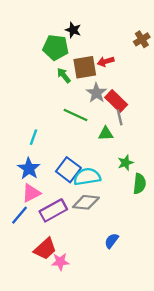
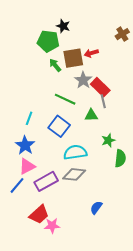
blue square: (68, 170) -> (59, 126), moved

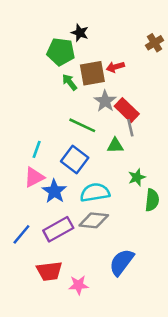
blue star: (25, 145) -> (54, 191), moved
pink triangle: (27, 166) -> (34, 177), moved
blue semicircle: (96, 208) -> (122, 262), size x1.6
red trapezoid: (39, 215) -> (49, 271), turned 35
pink star: (52, 226) -> (78, 285), moved

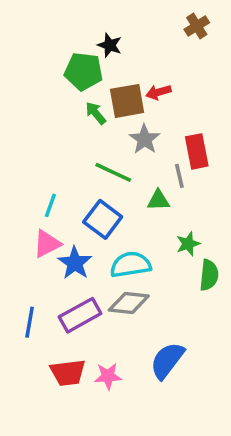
brown cross: (155, 43) -> (197, 26), moved
red rectangle: (127, 110) -> (197, 151), moved, turned 35
blue line: (21, 234) -> (30, 322), turned -30
pink star: (78, 285) -> (108, 376), moved

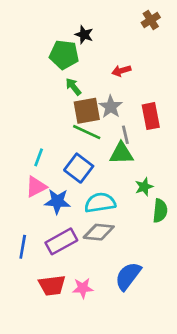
brown square: (127, 101) -> (87, 111), moved
gray line: (179, 176) -> (125, 135), moved
green triangle: (158, 200) -> (121, 153), size x1.4
blue star: (75, 263) -> (57, 201), turned -30

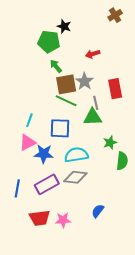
blue square: (79, 168) -> (60, 128), turned -35
blue semicircle: (128, 276) -> (98, 211), size x0.6

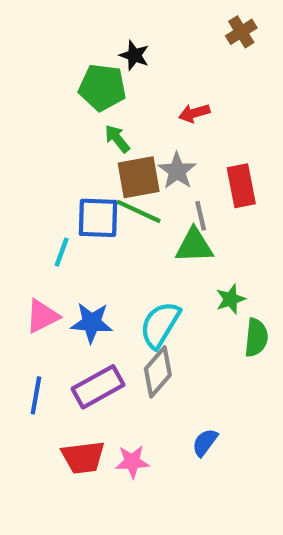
blue square: (60, 128) -> (98, 218), moved
pink triangle: (27, 143) -> (42, 316), moved
cyan semicircle: (76, 155) -> (160, 325), turned -50
gray diamond: (75, 177) -> (158, 372), turned -55

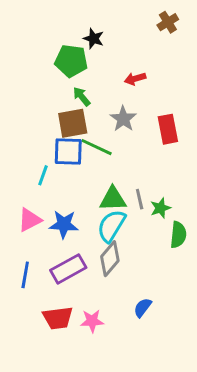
brown square: (139, 177) -> (73, 123), moved
gray line: (201, 216) -> (140, 199), moved
green triangle: (194, 246) -> (113, 199), moved

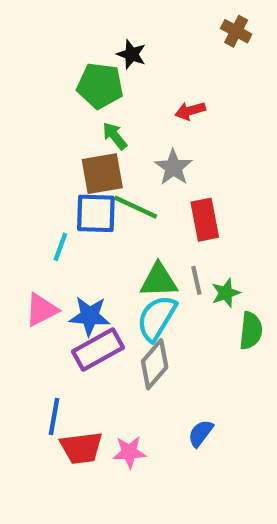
brown cross: (168, 22) -> (236, 31), turned -30
red rectangle: (168, 129) -> (205, 220), moved
purple rectangle: (68, 269) -> (98, 349), moved
blue line: (25, 275) -> (54, 417), moved

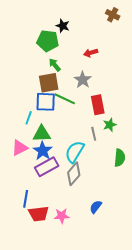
green triangle: (159, 280) -> (42, 134), moved
green star: (226, 293) -> (110, 125), moved
blue star: (90, 316) -> (43, 151), turned 30

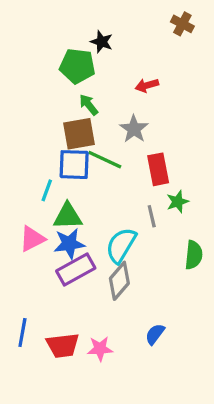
blue star: (43, 151) -> (69, 244), turned 30
blue line: (26, 199) -> (22, 333), moved

